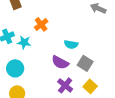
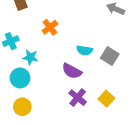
cyan star: (24, 42) -> (30, 57), moved
gray square: (85, 63) -> (110, 56), moved

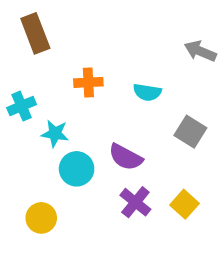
orange cross: (50, 27) -> (88, 82), turned 35
cyan semicircle: (84, 50) -> (147, 92), moved
cyan circle: (20, 78) -> (77, 169), moved

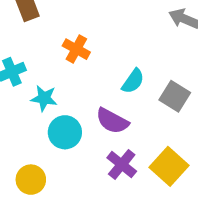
orange cross: (88, 82) -> (76, 49), turned 32
cyan semicircle: (147, 92) -> (133, 81), moved, turned -64
yellow square: (185, 204) -> (169, 166), size x1.4

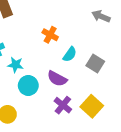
orange cross: (76, 49) -> (50, 35), moved

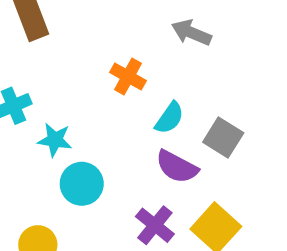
gray arrow: (101, 16) -> (191, 33), moved
purple semicircle: (57, 79) -> (177, 167), moved

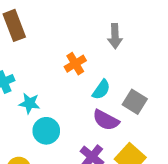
gray arrow: (191, 33) -> (115, 36), turned -115
orange cross: (128, 76) -> (75, 64), turned 30

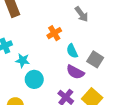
gray arrow: (115, 36) -> (82, 14), turned -35
cyan semicircle: (101, 90) -> (72, 51), turned 120

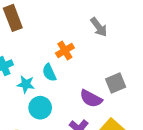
cyan semicircle: (72, 51) -> (49, 73), moved
gray square: (95, 59) -> (116, 83), turned 35

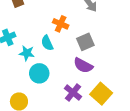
orange cross: (65, 50) -> (61, 24), turned -35
gray square: (116, 83) -> (85, 42), moved

